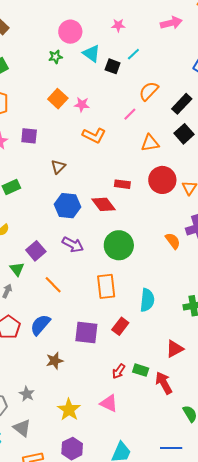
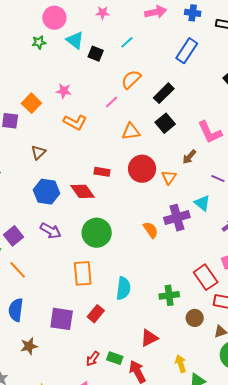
cyan line: (133, 54) -> (127, 42), moved
orange square: (58, 99) -> (31, 103), moved
orange line: (53, 285) -> (18, 270), moved
blue semicircle: (40, 325) -> (16, 310), turned -35

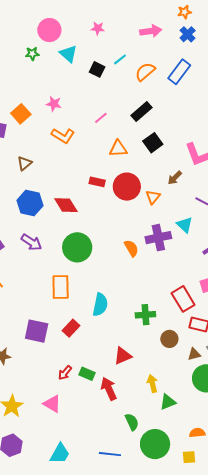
blue cross: (193, 13) -> (188, 34), turned 35
black square: (96, 54) -> (97, 69), moved
orange semicircle: (131, 79) -> (145, 72), moved
black rectangle: (164, 93) -> (142, 112), moved
red rectangle: (102, 172) -> (97, 182), moved

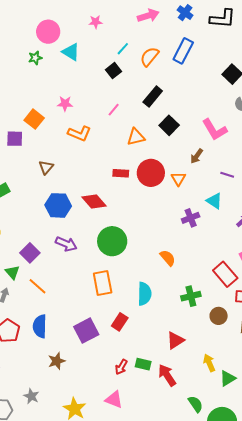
black square: (97, 69) -> (114, 71), moved, turned 35
purple cross: (158, 238) -> (191, 218), size x0.7
orange semicircle: (131, 248) -> (168, 258), moved
purple square: (37, 331) -> (86, 331), turned -30

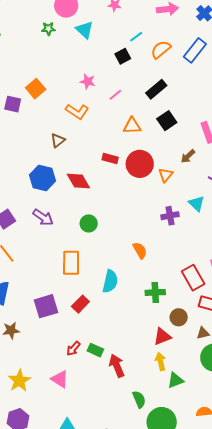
pink star: (65, 104) -> (88, 81), moved
brown triangle: (46, 167) -> (58, 140), moved
green circle: (112, 241) -> (89, 223), size x0.6
red triangle: (175, 340) -> (162, 337), moved

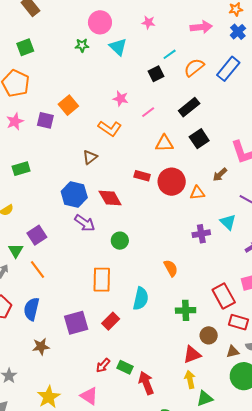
orange triangle: (166, 175) -> (197, 193), turned 42
purple arrow: (43, 217) -> (85, 223), moved

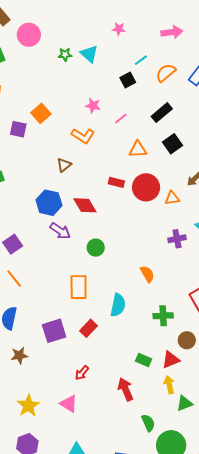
pink circle: (100, 22) -> (29, 35), moved
green star: (82, 45) -> (65, 55), moved
green rectangle: (125, 367) -> (144, 360), moved

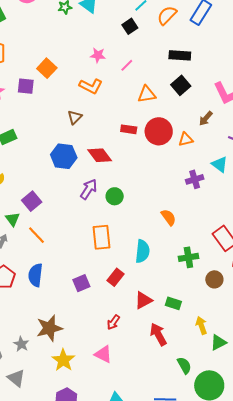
black rectangle: (162, 113) -> (180, 55), moved, turned 50
purple arrow: (60, 231) -> (89, 189), moved, turned -85
purple square: (54, 331) -> (81, 283), size x0.7
brown star: (19, 355) -> (49, 328), moved, size x1.5
red triangle: (171, 360) -> (143, 300), moved

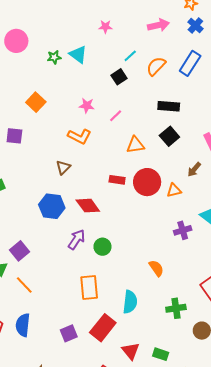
orange square: (47, 68) -> (36, 102), moved
red rectangle: (115, 277) -> (103, 328), size x1.5
red triangle: (143, 300) -> (131, 351), turned -42

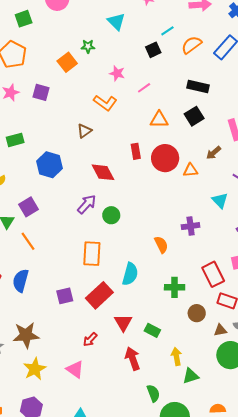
green star: (54, 57) -> (88, 46), moved
red rectangle: (117, 180) -> (136, 151), turned 63
blue hexagon: (52, 206) -> (50, 165), moved
purple cross: (183, 230) -> (191, 226), moved

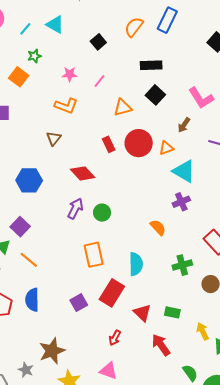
cyan line: (167, 31) -> (25, 29), moved
cyan triangle: (220, 200) -> (184, 171), moved, size x1.4

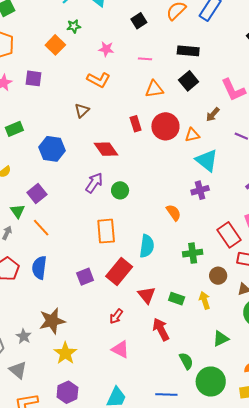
pink line: (100, 81) -> (145, 59), moved, turned 48
yellow arrow: (203, 331) -> (205, 300), moved
pink triangle: (108, 371) -> (120, 349), moved

